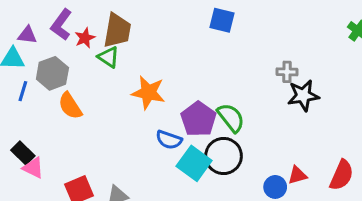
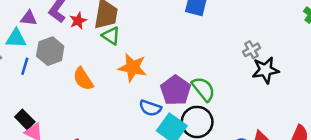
green triangle: (108, 57) -> (111, 36), moved
gray cross: (287, 72) -> (252, 50), turned -30
orange semicircle: (70, 106) -> (83, 79), moved

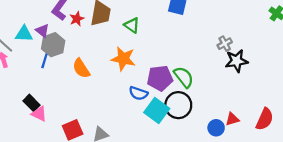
purple triangle: (29, 18) -> (42, 31), moved, turned 32
green triangle: (111, 36) -> (132, 25), moved
blue line: (25, 66) -> (44, 61), moved
purple pentagon: (176, 90) -> (160, 78), turned 30

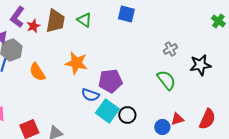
green triangle: (132, 25) -> (84, 20), moved
black star: (237, 61) -> (200, 65), moved
green semicircle: (184, 77) -> (166, 80), moved
black circle: (178, 105) -> (127, 115), moved, size x0.7

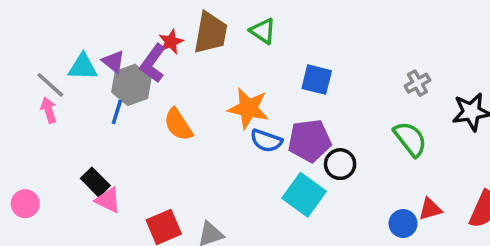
blue square: (126, 14) -> (317, 80), moved
purple L-shape: (17, 17) -> (153, 63), moved
blue semicircle: (90, 95) -> (266, 141), moved
black circle: (127, 115) -> (340, 164), moved

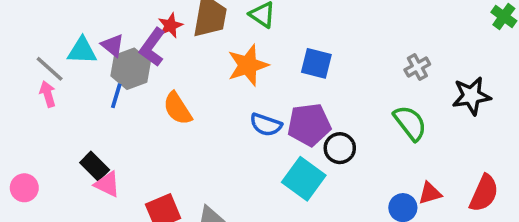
orange star: (248, 108) -> (248, 65), moved, turned -30

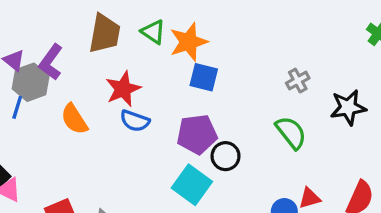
red star: (170, 26) -> (123, 89), moved, size x1.5
orange star: (248, 65) -> (189, 42), moved
blue semicircle: (266, 125) -> (135, 121), moved

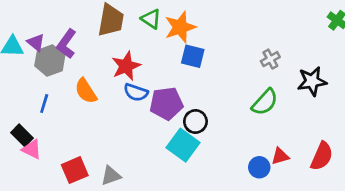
blue line: (17, 107) -> (44, 103), moved
green semicircle: (291, 133) -> (265, 102), turned 80
purple pentagon: (197, 134) -> (166, 103), moved
black circle: (226, 156) -> (195, 121), moved

